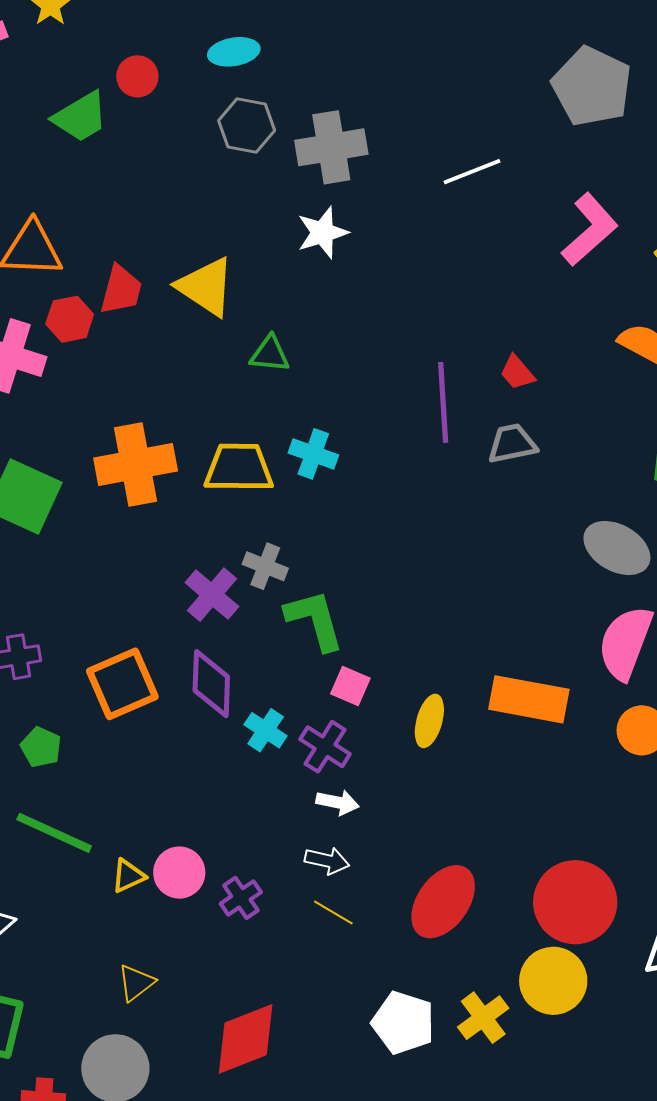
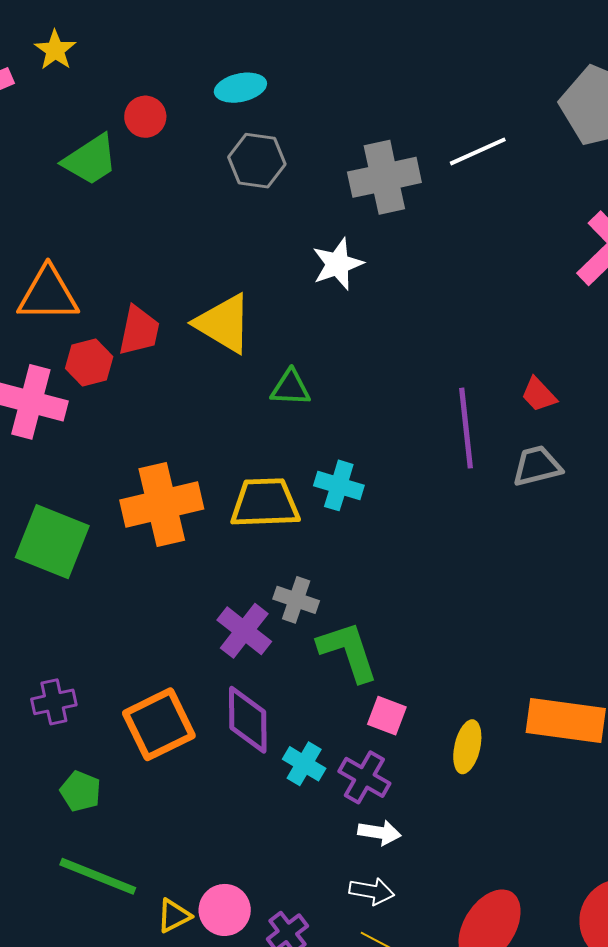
gray cross: (331, 147) -> (384, 177), moved
white line: (472, 172) -> (478, 151), moved

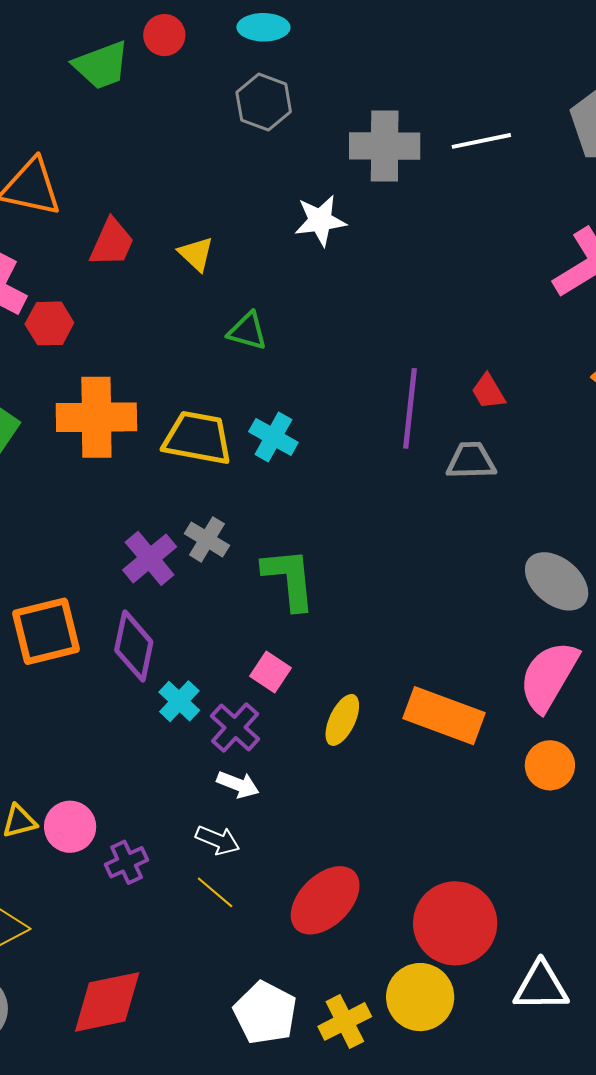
yellow triangle: (224, 323) -> (196, 254), size x0.6
red hexagon: (89, 362) -> (49, 323), moved
green L-shape: (348, 651) -> (289, 579), moved

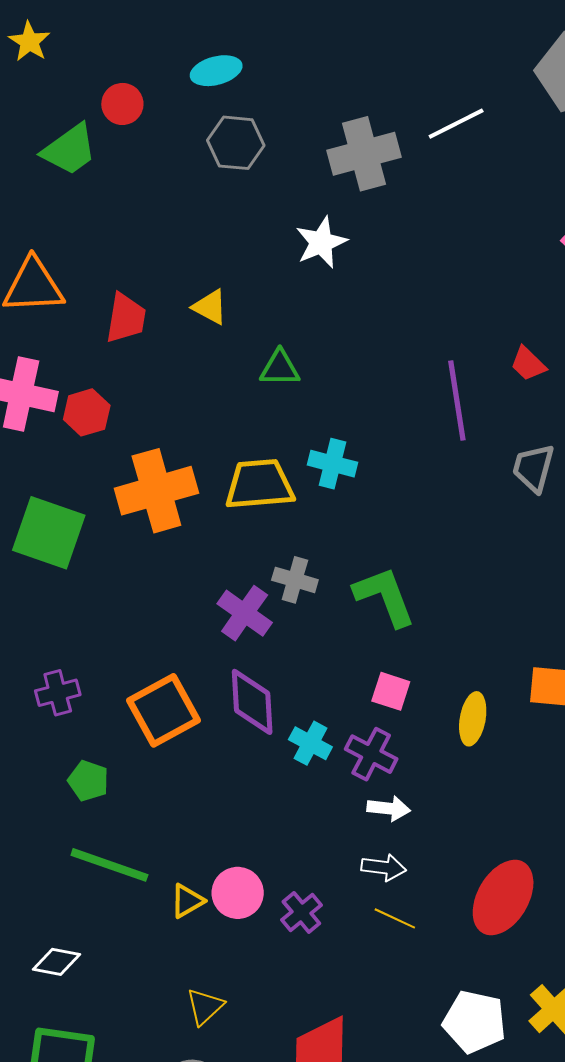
gray trapezoid: (471, 461) -> (533, 468), moved, turned -58

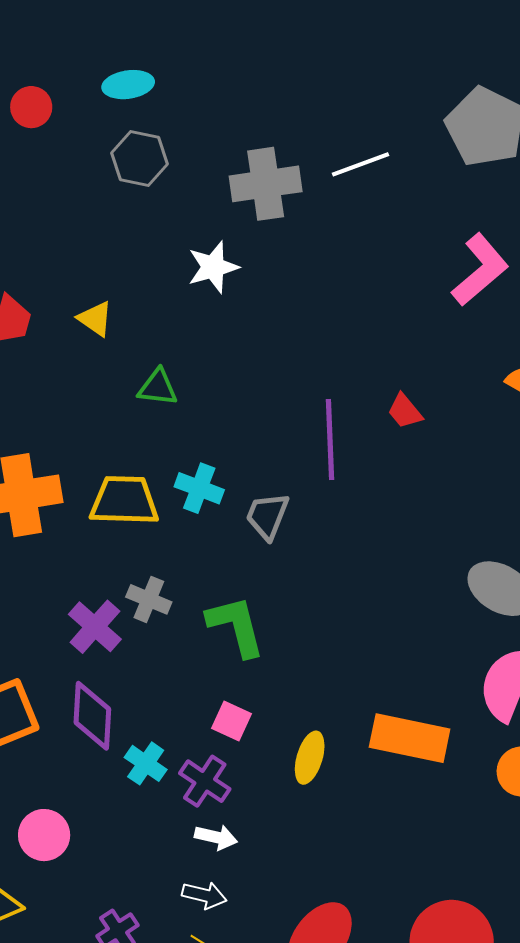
gray trapezoid: (533, 468) -> (267, 516), moved
pink circle: (238, 893) -> (44, 835), moved

